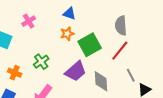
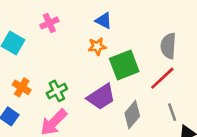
green cross: (41, 62) -> (57, 91), moved
gray diamond: (101, 81) -> (132, 115), turned 35

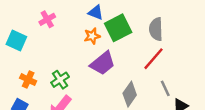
green square: (124, 65) -> (118, 28), moved
purple trapezoid: (101, 97) -> (103, 63), moved

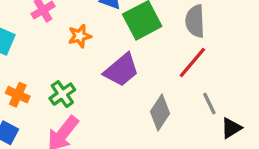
orange star: (92, 36) -> (80, 36), moved

